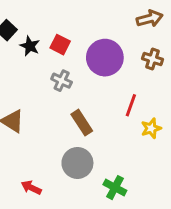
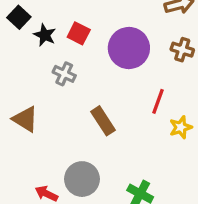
gray cross: (62, 81) -> (64, 74), moved
gray circle: (77, 163) -> (82, 179), moved

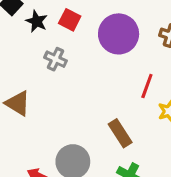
brown rectangle: (103, 121) -> (120, 133), moved

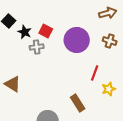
gray cross: (56, 59) -> (37, 47), moved, turned -32

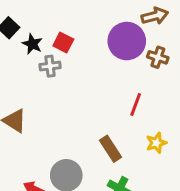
purple circle: (77, 40) -> (127, 41), moved
yellow star: (109, 89) -> (156, 143), moved

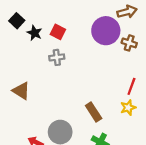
gray cross: (50, 66) -> (57, 57), moved
red line: (136, 104) -> (131, 86), moved

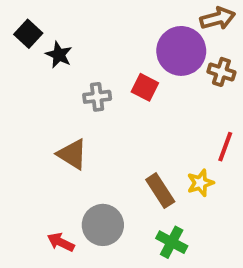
red square: (58, 32) -> (145, 87), moved
brown triangle: (21, 91) -> (72, 154), moved
yellow star: (128, 108) -> (200, 183), moved

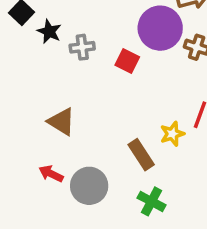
gray cross: (97, 97) -> (82, 47), moved
yellow star: (200, 183) -> (172, 134), moved
red arrow: (61, 242) -> (51, 174), moved

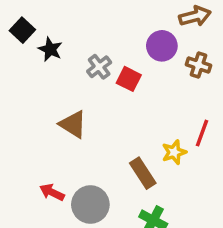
purple circle: (160, 28) -> (162, 46), size x0.7
gray cross: (82, 47) -> (99, 67), moved, turned -30
brown triangle: (61, 122) -> (73, 124), moved

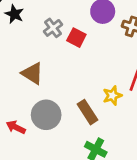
gray circle: (90, 205) -> (46, 115), moved

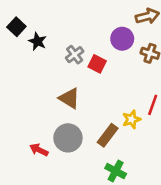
brown triangle: (32, 73) -> (69, 98), moved
brown rectangle: (87, 112) -> (108, 135), turned 70

